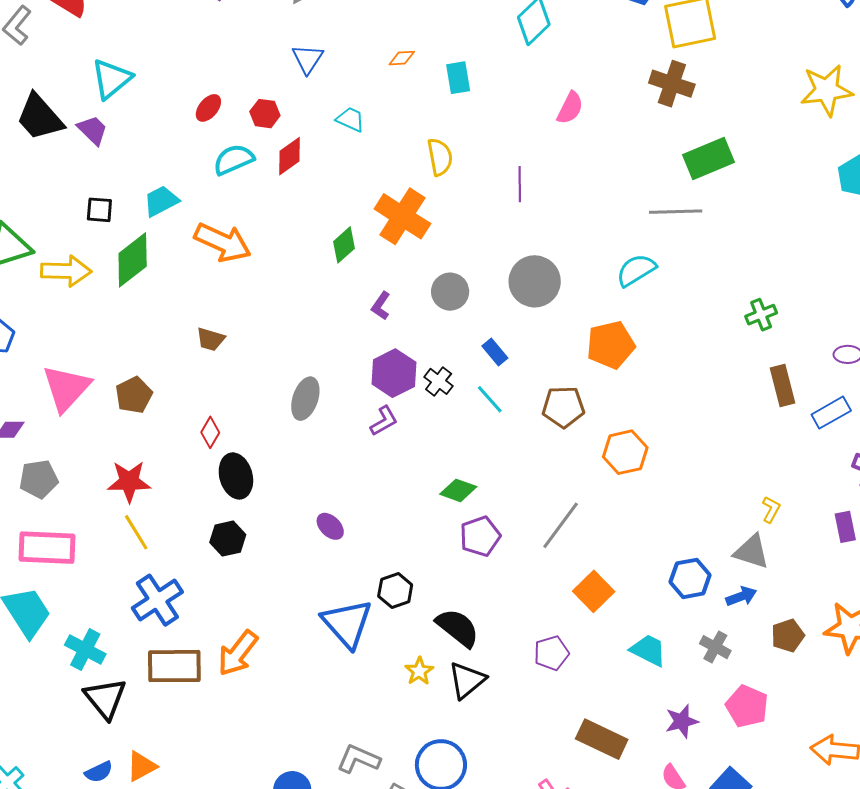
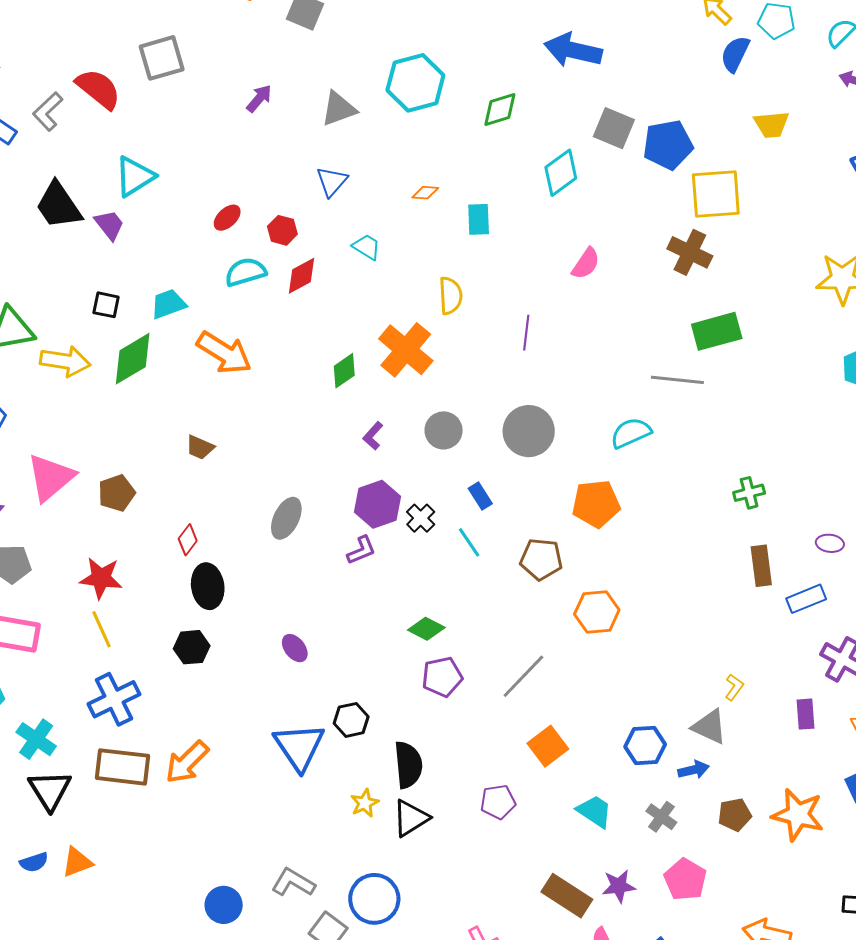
black semicircle: (458, 628) -> (408, 765), turned 39
brown rectangle: (602, 739) -> (567, 896), moved

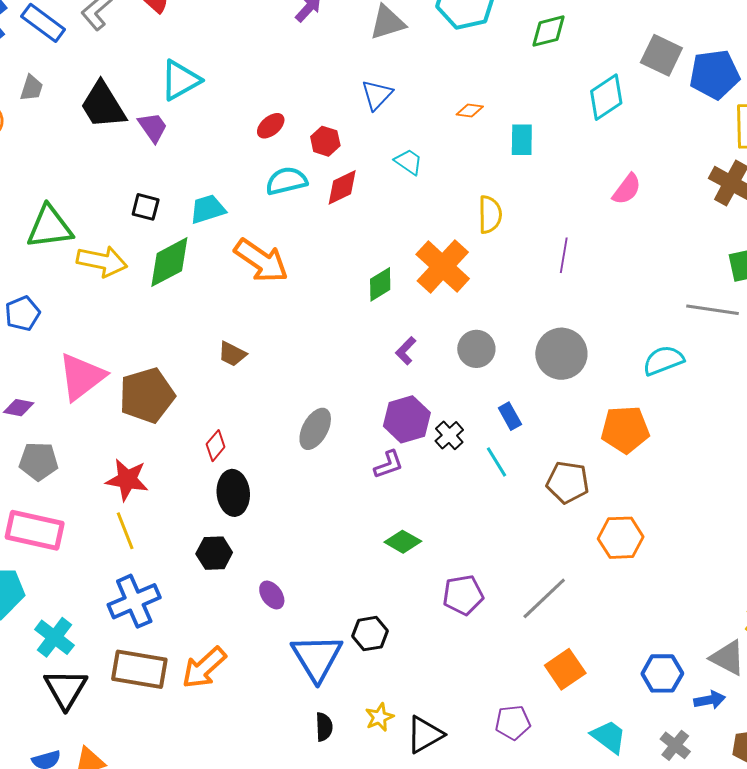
brown pentagon: (117, 493) -> (147, 395), size x1.5
green diamond: (426, 629) -> (403, 542), moved
purple ellipse: (295, 648) -> (272, 595), moved
black semicircle: (408, 765) -> (324, 727), moved, size x0.6

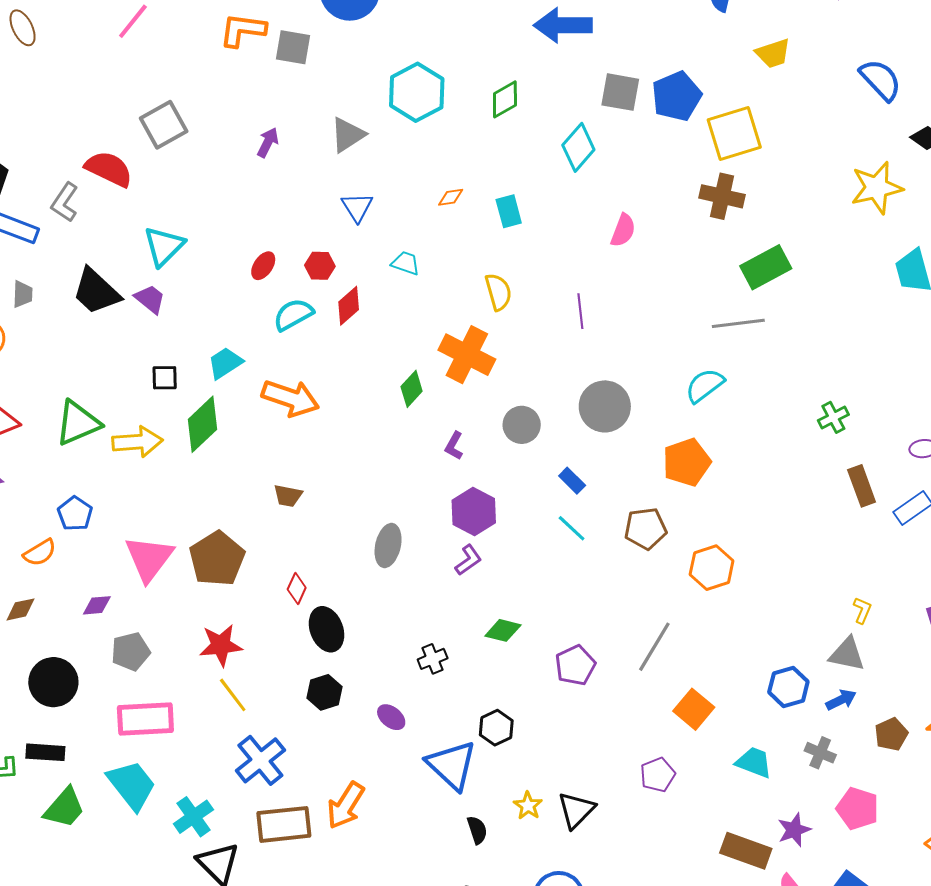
black cross: (449, 435) -> (433, 659), moved, turned 36
cyan cross: (54, 637) -> (193, 817), turned 33

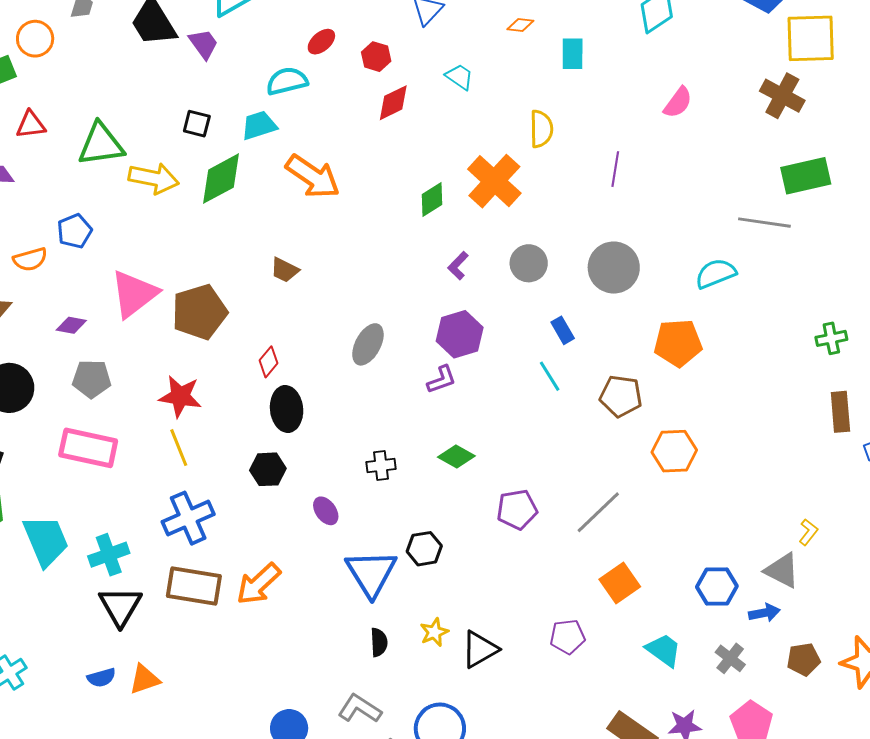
cyan semicircle: (293, 315) -> (287, 81), moved
cyan trapezoid: (132, 785) -> (46, 541), moved

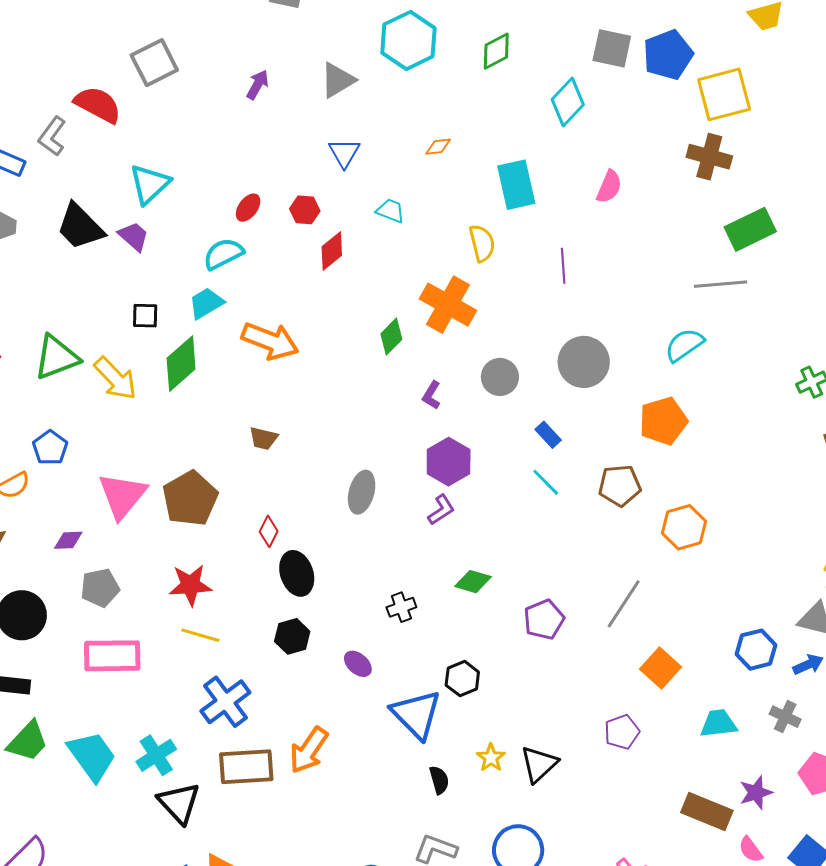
cyan rectangle: (573, 54) -> (516, 185), moved, size x1.5
yellow arrow: (154, 178) -> (115, 379), turned 48
yellow line: (179, 448) -> (200, 635), turned -39
cyan trapezoid: (664, 650) -> (718, 724), turned -30

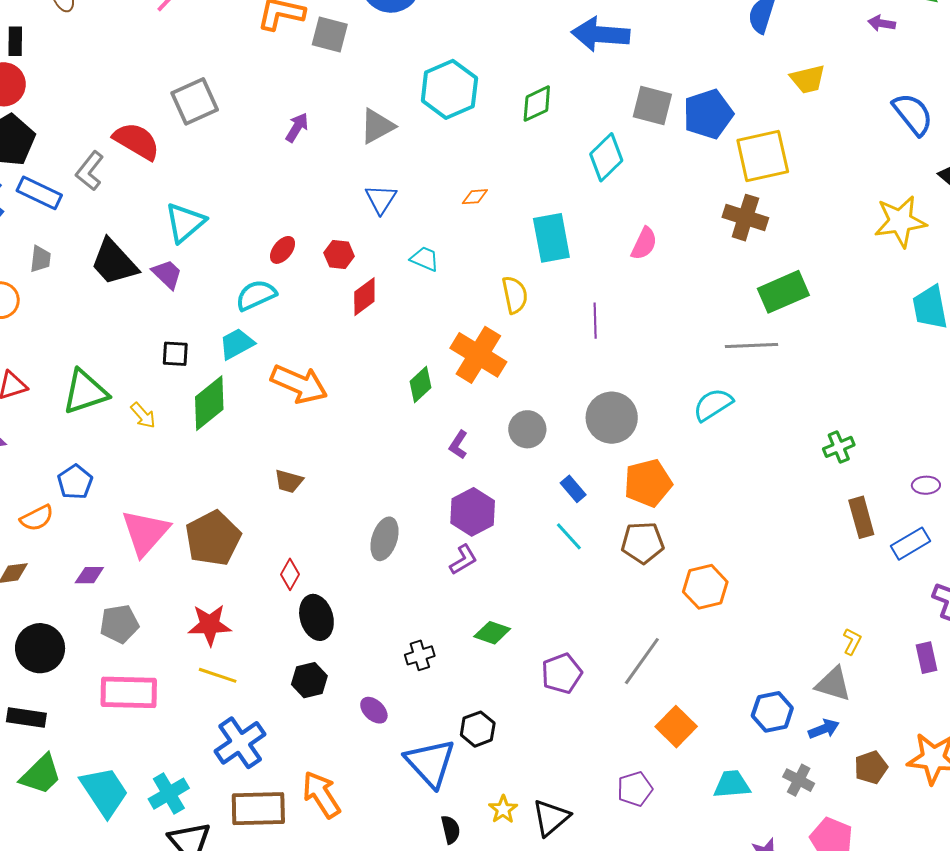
yellow arrow: (115, 379) -> (143, 415), size x0.6
orange pentagon: (663, 421) -> (648, 483), moved
orange arrow: (309, 750) -> (321, 795), turned 111

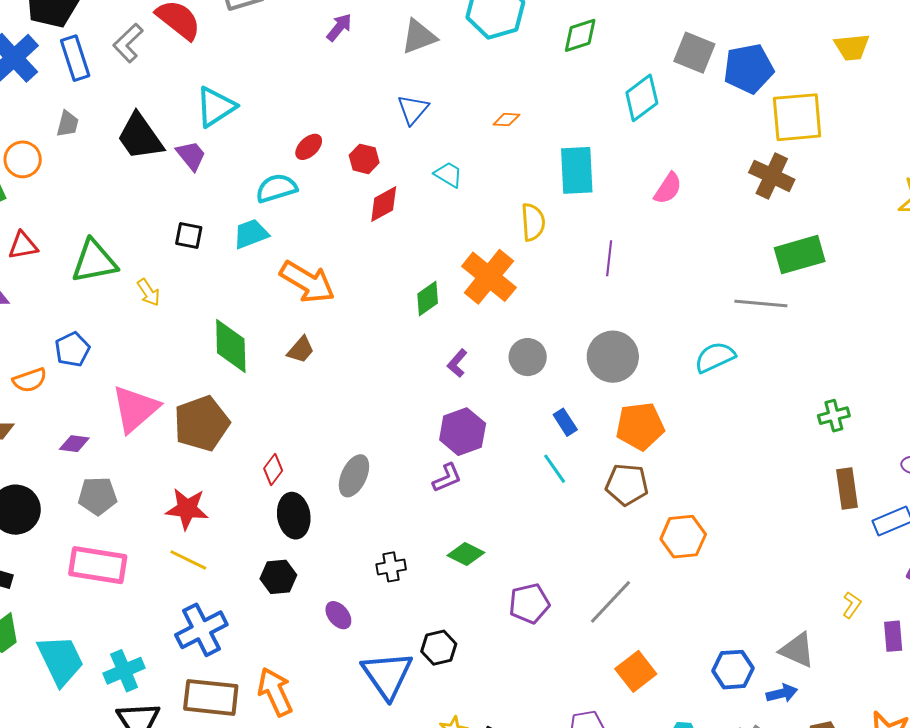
blue rectangle: (39, 193) -> (75, 58), turned 39
green diamond: (209, 403) -> (231, 346), moved, turned -60
brown trapezoid: (289, 481) -> (301, 350), moved, turned -72
gray ellipse: (385, 539) -> (354, 476), moved
yellow L-shape: (852, 641) -> (852, 605), moved

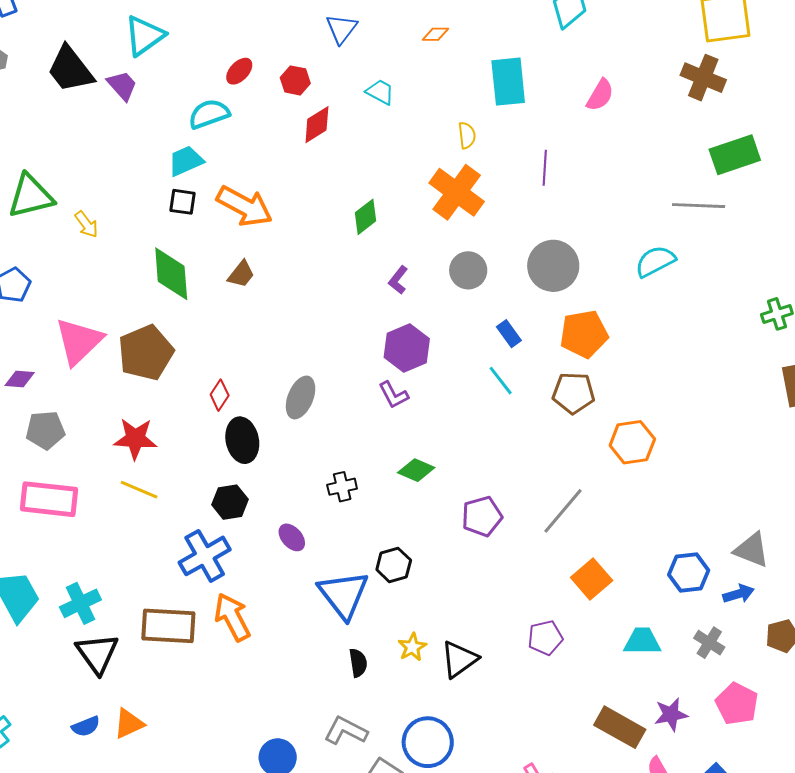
yellow semicircle: (533, 222) -> (467, 135), size x0.7
black square: (189, 236) -> (183, 202), moved
orange cross: (489, 277) -> (457, 192), moved
purple L-shape: (447, 478) -> (394, 395), turned 88
blue cross: (201, 630) -> (205, 556), moved

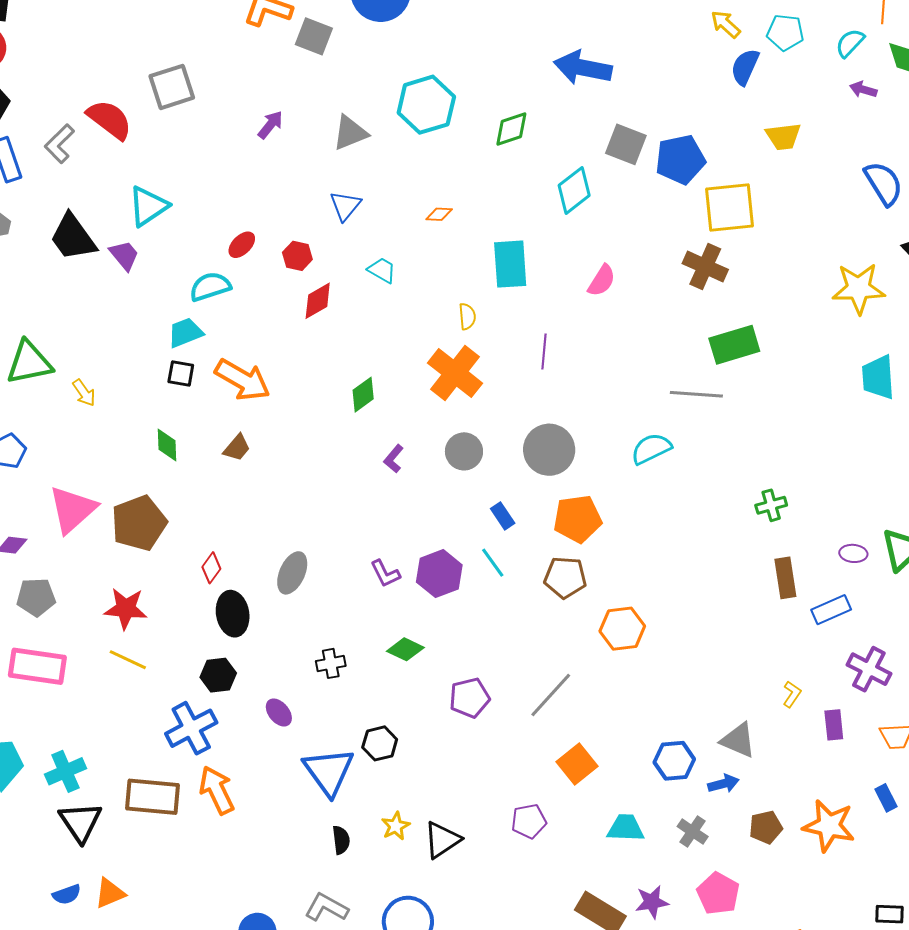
green diamond: (171, 274) -> (167, 445), size x0.6
purple hexagon: (407, 348) -> (439, 574), moved

